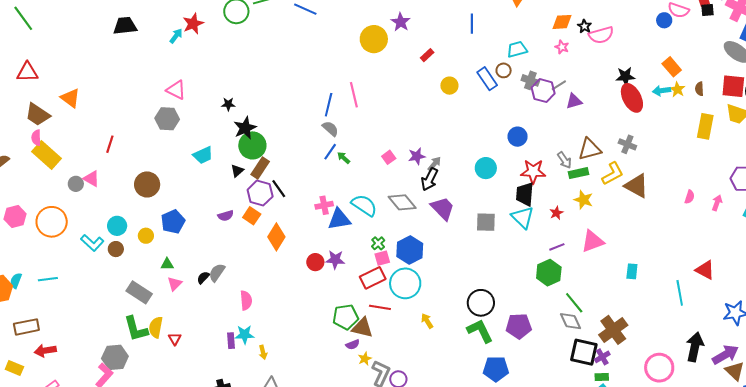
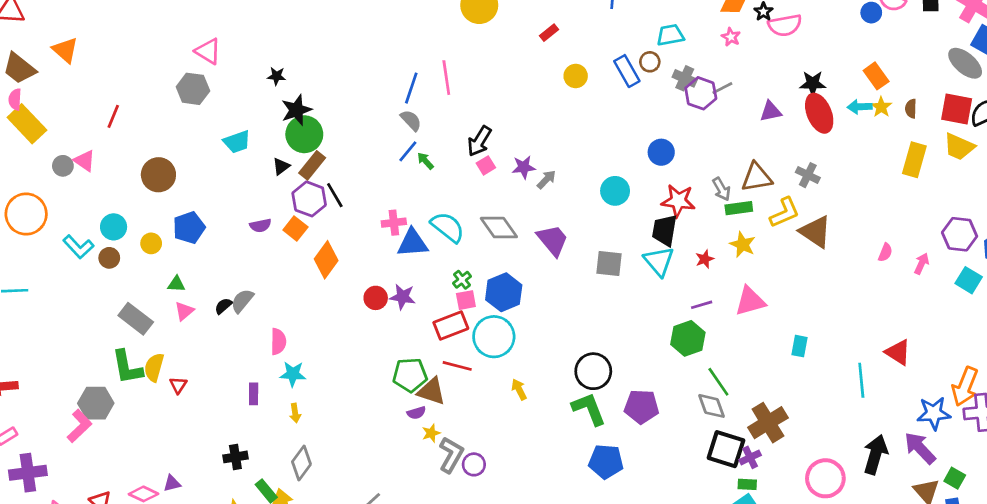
purple triangle: (574, 101) -> (771, 111), moved
black arrow: (429, 179) -> (479, 141), moved
cyan star: (245, 335) -> (293, 374), moved
purple arrow: (725, 355) -> (920, 448), moved, turned -108

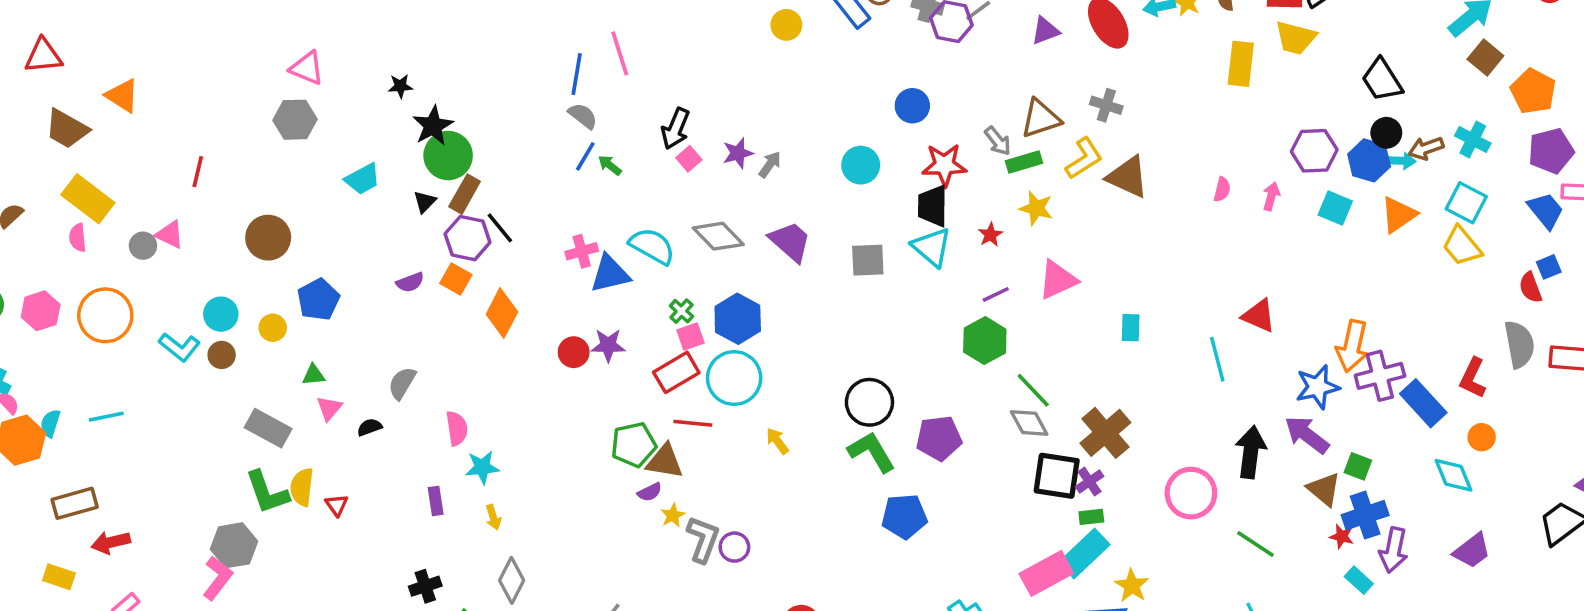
pink semicircle: (15, 99) -> (78, 238), moved
black semicircle: (223, 306) -> (369, 427), moved, turned 30

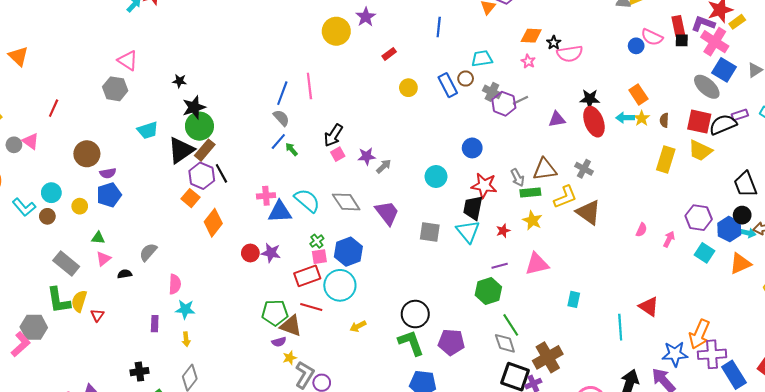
black triangle: (425, 202) -> (181, 150), size x2.0
purple semicircle: (410, 282) -> (108, 173), moved
yellow arrow: (777, 441) -> (358, 326), turned -91

